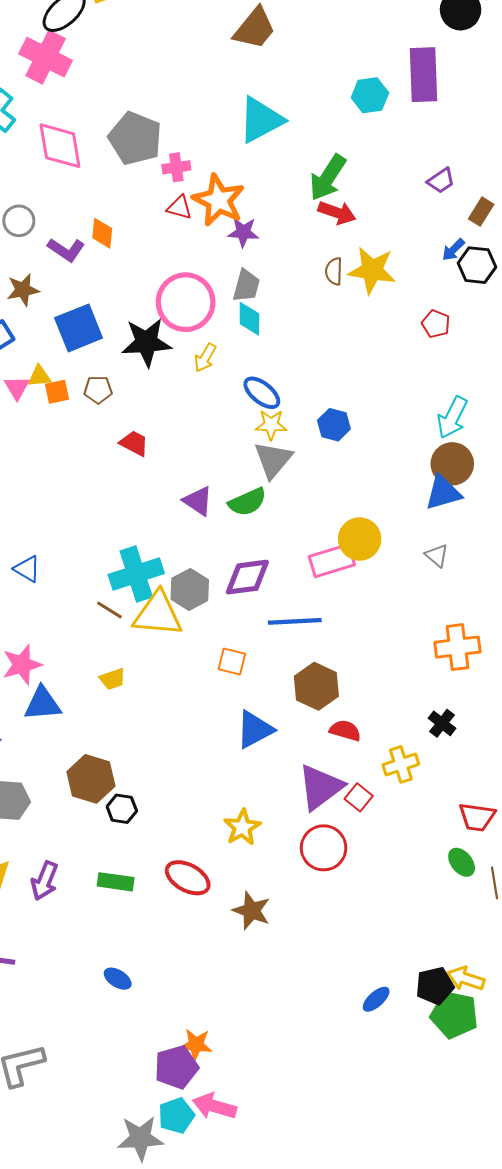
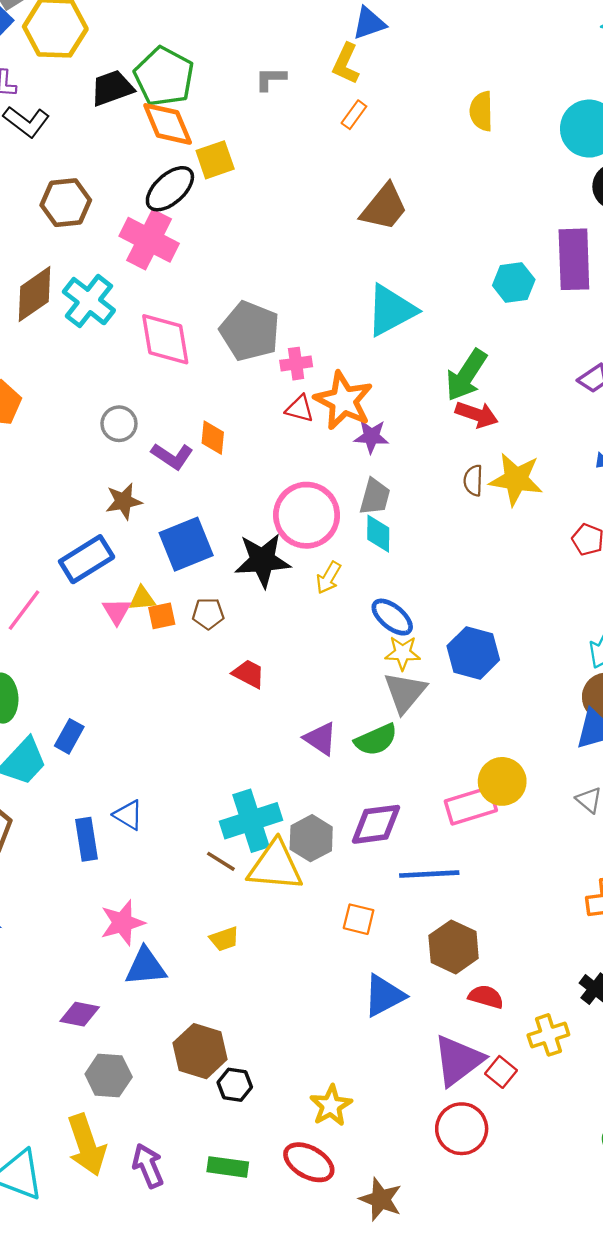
blue hexagon: (334, 425) -> (473, 653), size x1.4
yellow star: (242, 827) -> (331, 1106), moved
purple arrow: (45, 881) -> (148, 1166), turned 135

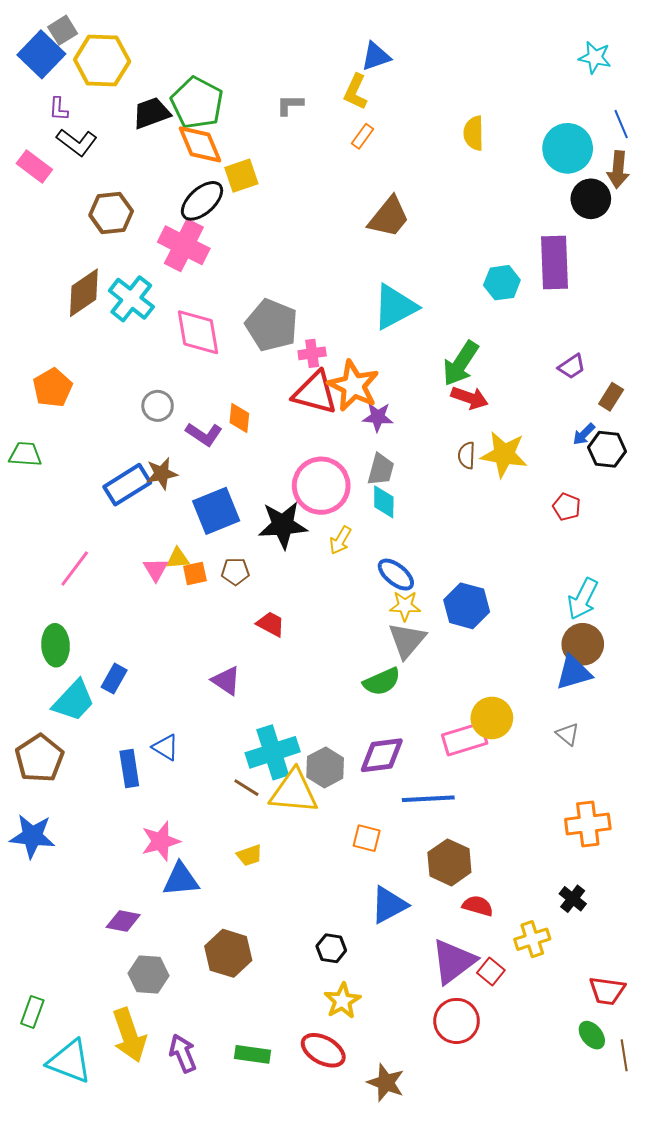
red triangle: (300, 409) -> (315, 393), size x1.8
blue rectangle: (87, 559) -> (127, 485), moved
purple triangle: (320, 739) -> (226, 681), moved
black hexagon: (235, 1085) -> (331, 948), moved

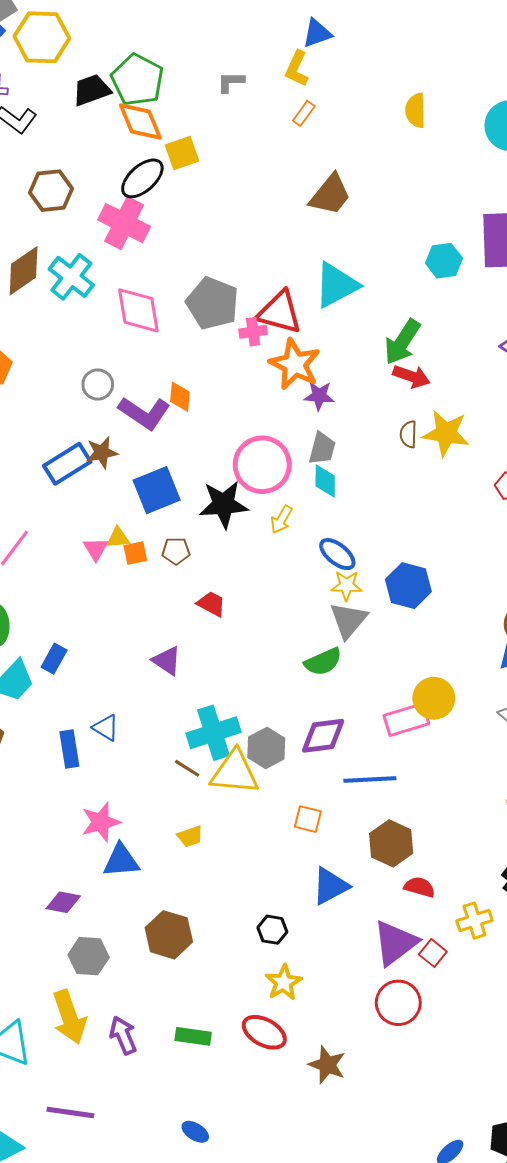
red triangle: (315, 393) -> (279, 312), moved
purple L-shape: (204, 434) -> (144, 413), size x1.4

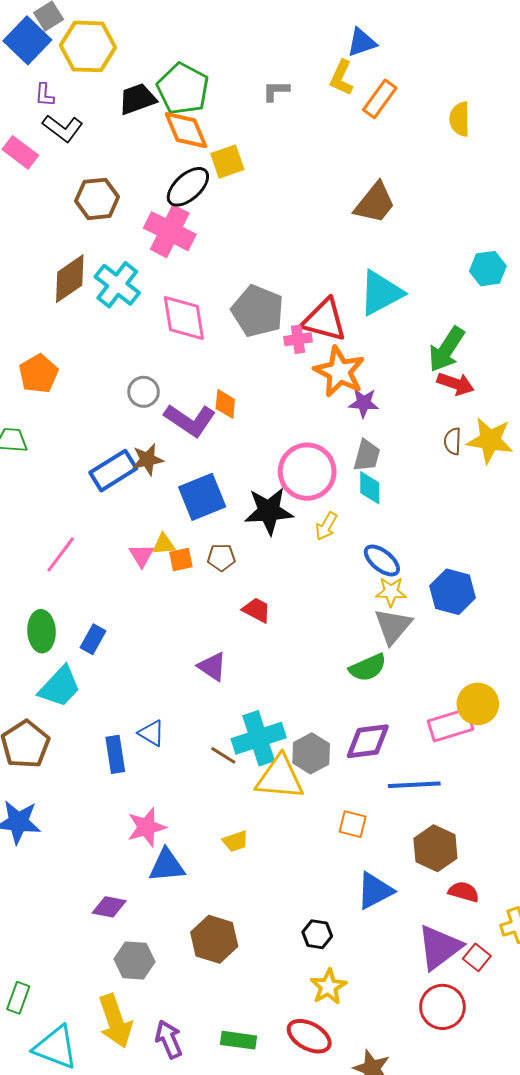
orange rectangle: (304, 113) -> (380, 99), moved, size x1.5
blue rectangle: (54, 659) -> (93, 639), moved
brown line: (187, 768) -> (223, 755), moved

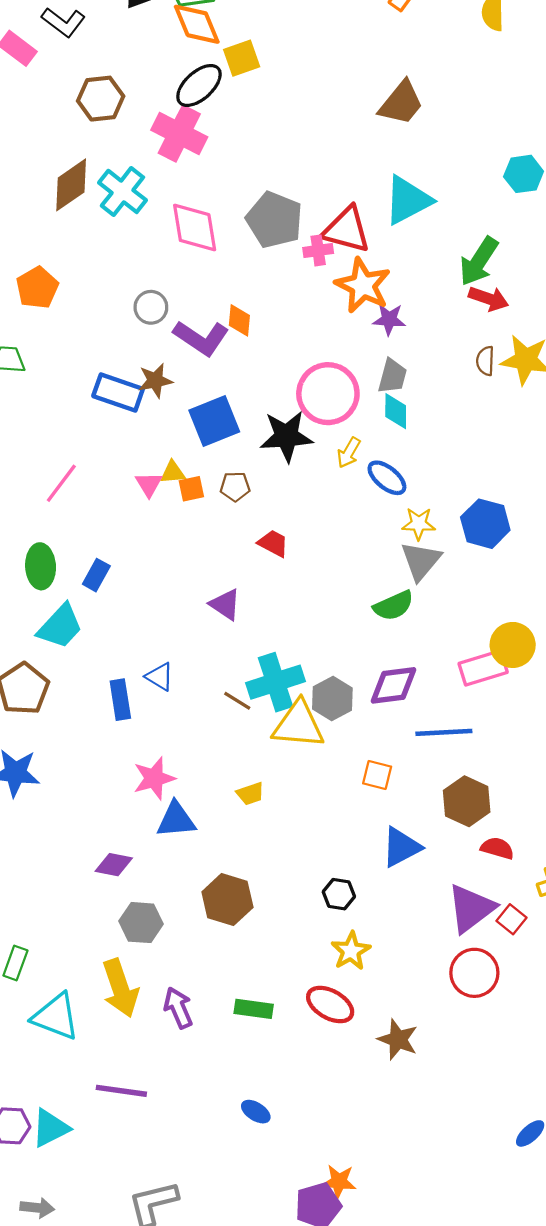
blue rectangle: (113, 471) -> (118, 393), turned 51
blue ellipse: (382, 560) -> (387, 478), moved

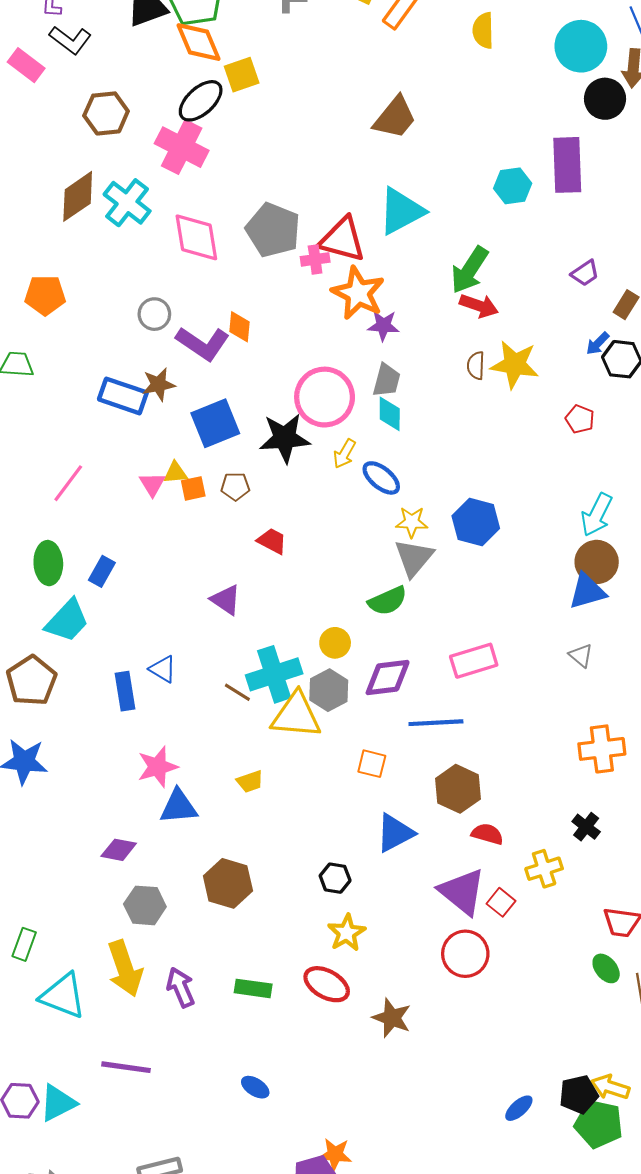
orange pentagon: (37, 288) -> (45, 295), turned 30
yellow circle: (513, 645) -> (335, 643), moved, size x0.7
purple triangle: (471, 908) -> (462, 892), turned -44

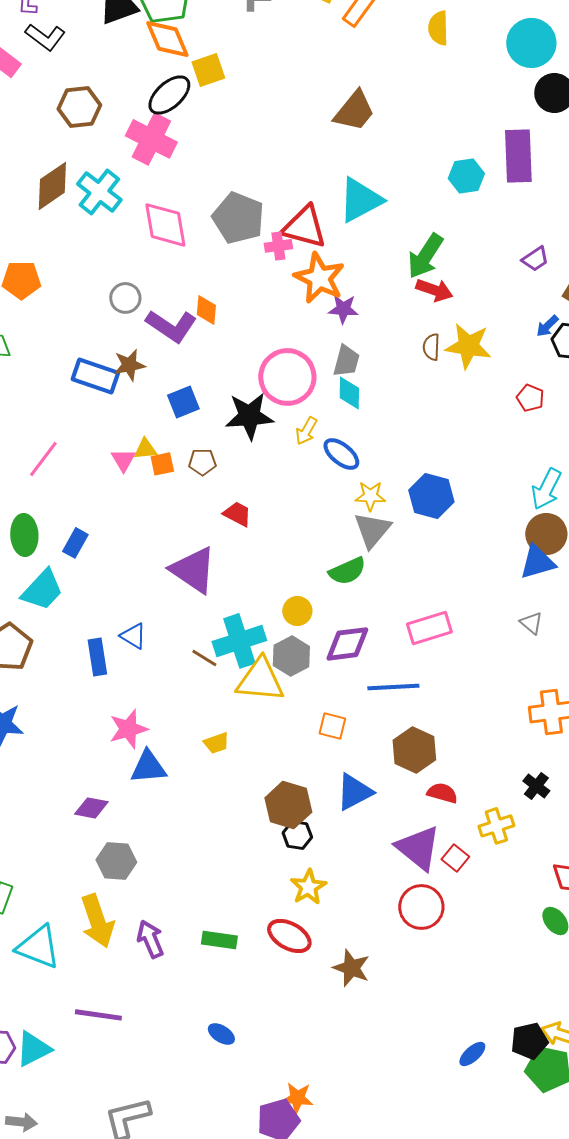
blue square: (215, 423) -> (183, 402), size x0.7
purple triangle: (226, 600) -> (193, 570), size x1.6
brown hexagon: (228, 883) -> (288, 805), moved

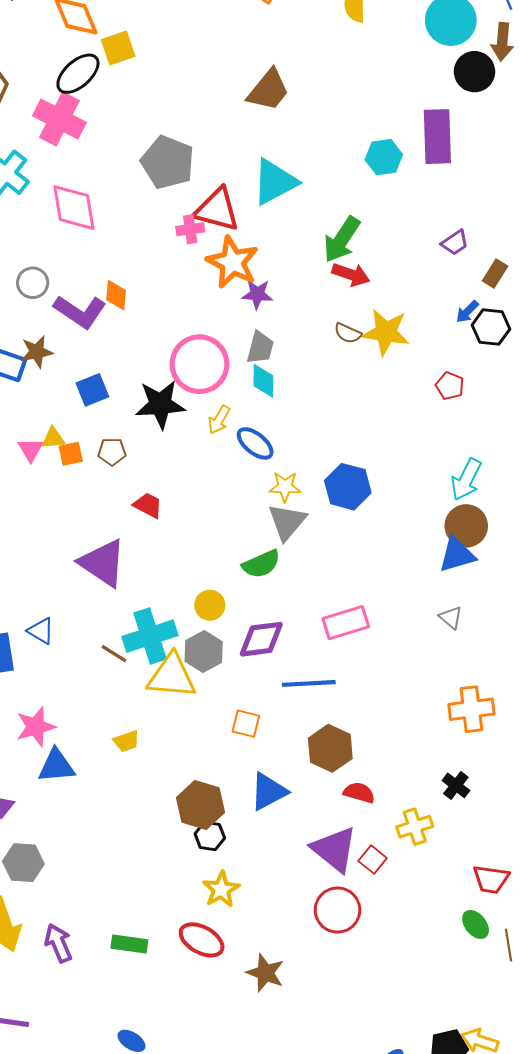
gray pentagon: (238, 218) -> (168, 162), moved
brown semicircle: (431, 347) -> (348, 333), turned -68

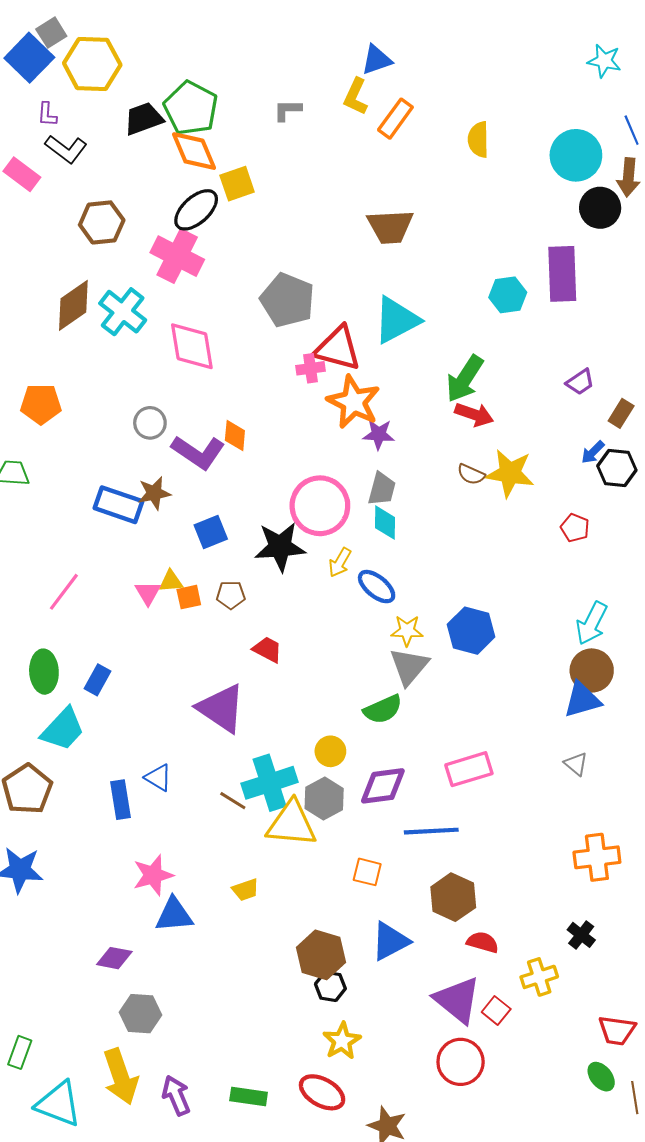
brown trapezoid: (268, 90) -> (390, 227), turned 48

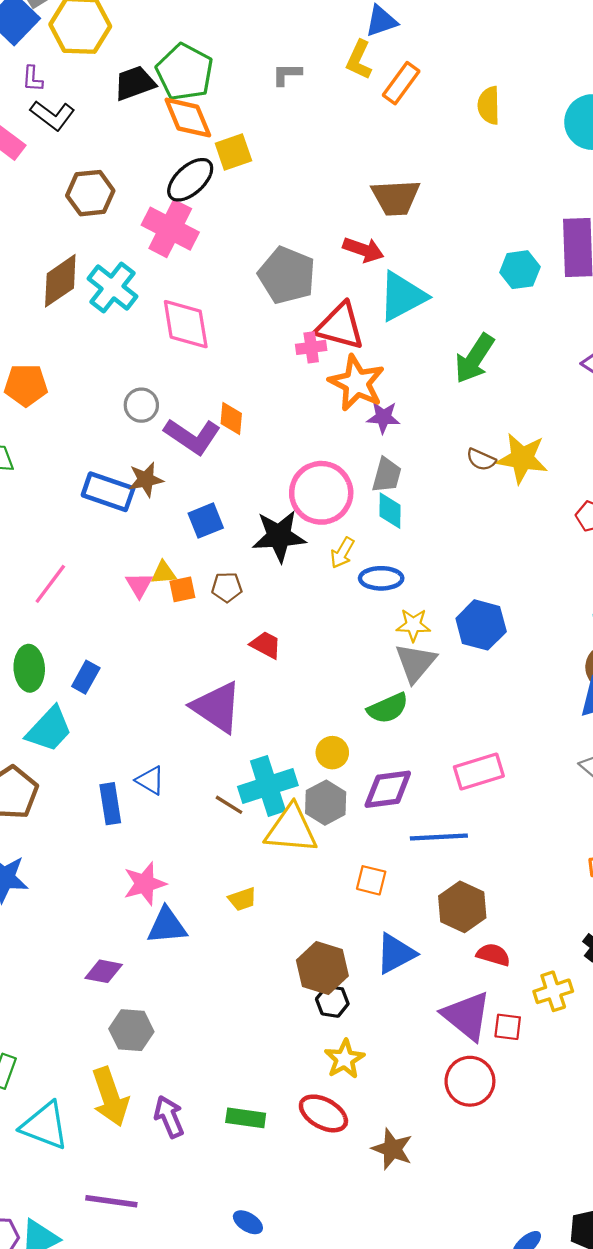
red arrow: (474, 414) -> (363, 250), moved
blue ellipse: (377, 587) -> (381, 578), turned -39
red square: (496, 1010) -> (508, 1027), turned -32

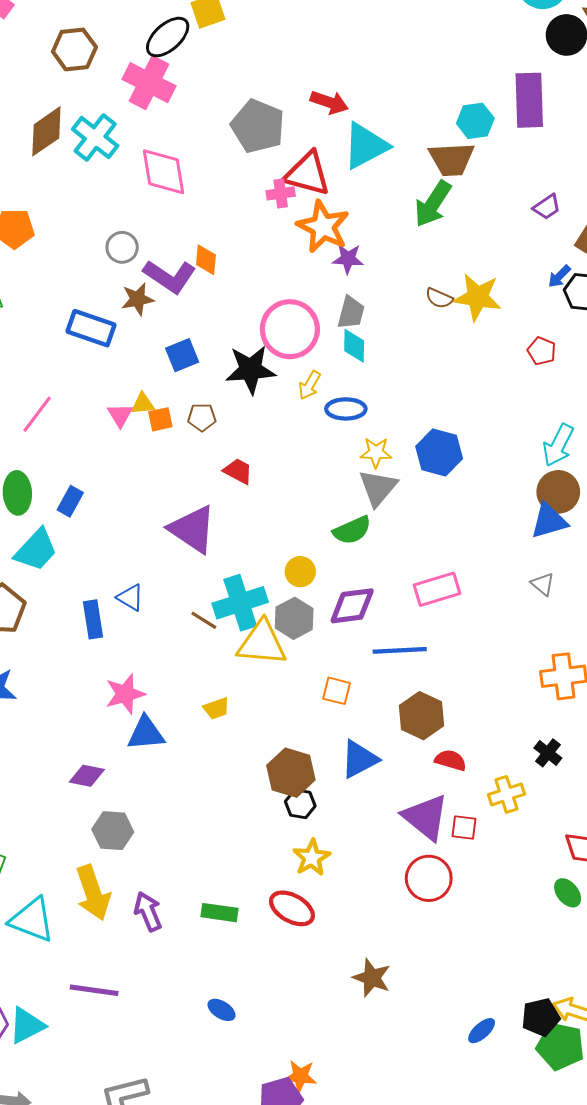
brown trapezoid: (396, 198) -> (452, 159), moved
brown star: (146, 480) -> (138, 299), moved
brown star: (392, 1149) -> (372, 978), moved

